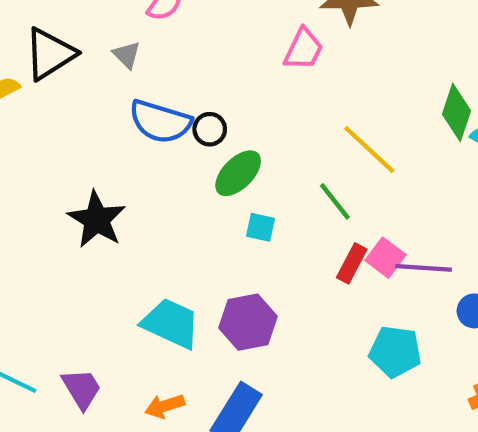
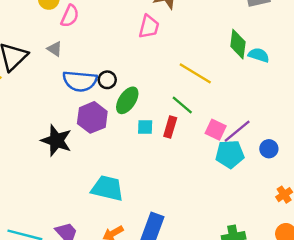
red rectangle: (352, 263) -> (170, 127), moved
purple line: (424, 268) -> (237, 131), turned -32
purple hexagon: (248, 322) -> (92, 117), moved
cyan pentagon: (395, 352) -> (230, 154), moved

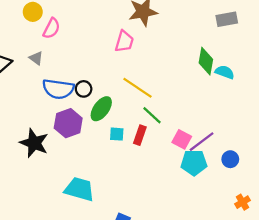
yellow line: (195, 73) -> (138, 88), moved

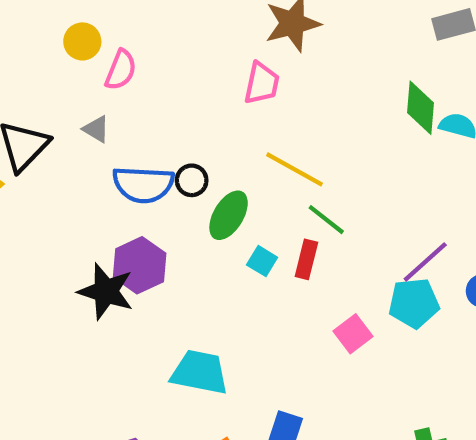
purple hexagon: (68, 123) -> (140, 265), moved
cyan square: (117, 134) -> (262, 261), turned 32
pink square: (182, 139) -> (353, 334), moved, turned 30

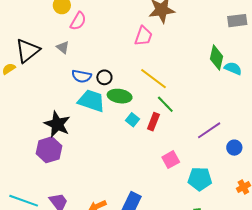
blue semicircle: (143, 184) -> (81, 76), size x0.7
green ellipse: (229, 215) -> (120, 96), turned 60
purple hexagon: (140, 265) -> (49, 150), moved
cyan pentagon: (414, 303) -> (200, 179), moved
cyan trapezoid: (200, 372) -> (91, 101), moved

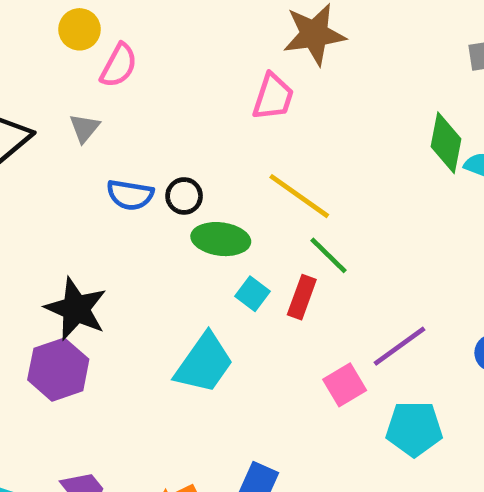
gray triangle: (63, 47) -> (84, 128), turned 32
cyan trapezoid: (91, 101) -> (204, 363), moved, turned 108
purple line: (209, 130) -> (399, 346), moved

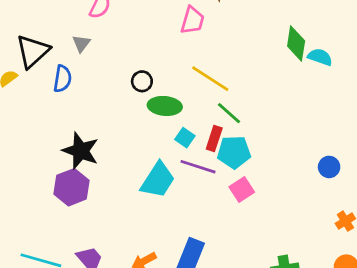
blue semicircle: (130, 195) -> (62, 79), moved, turned -88
purple line: (399, 346) -> (198, 167), moved, turned 56
cyan pentagon: (414, 429) -> (234, 152), moved

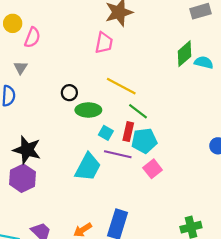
green diamond: (296, 43) -> (185, 54), turned 45

